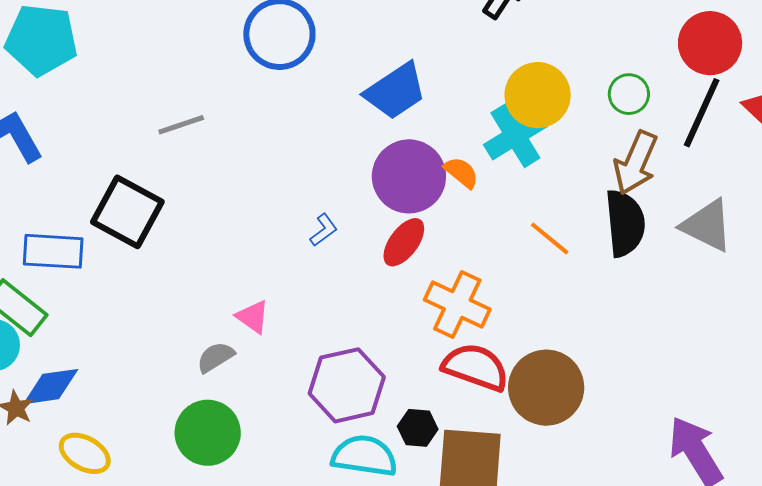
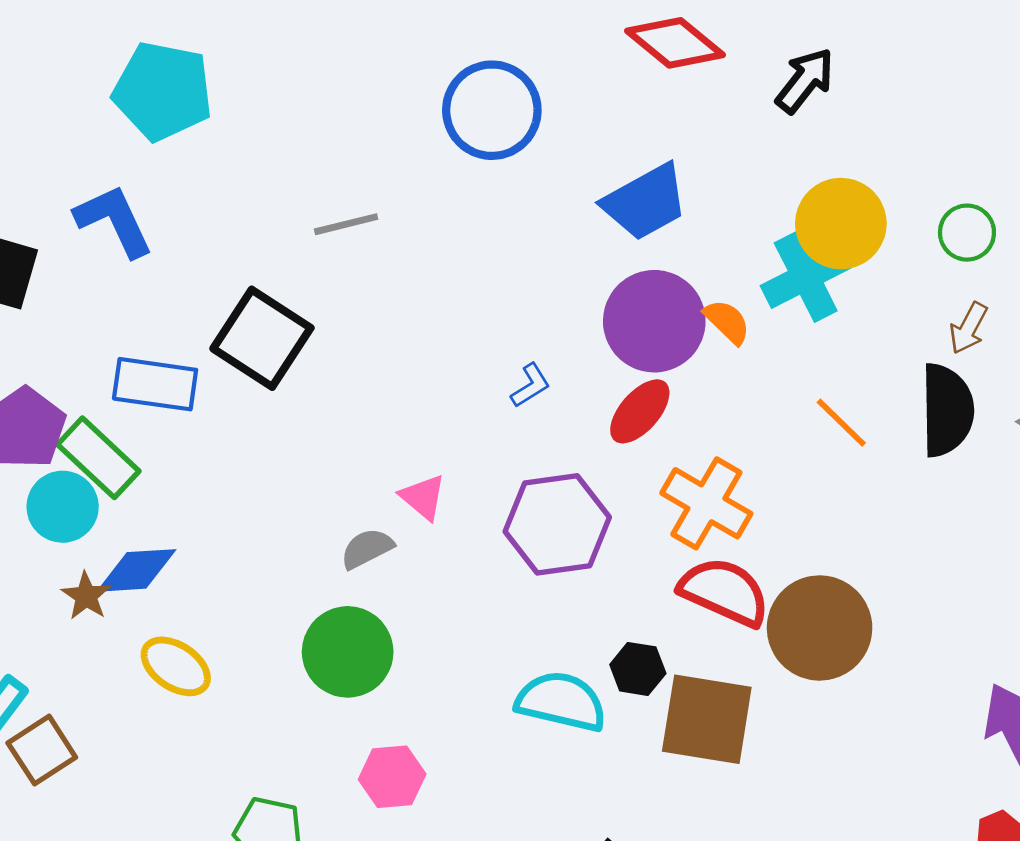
brown arrow: (636, 163) -> (968, 328), size x0.6
purple hexagon: (347, 385) -> (557, 524), moved

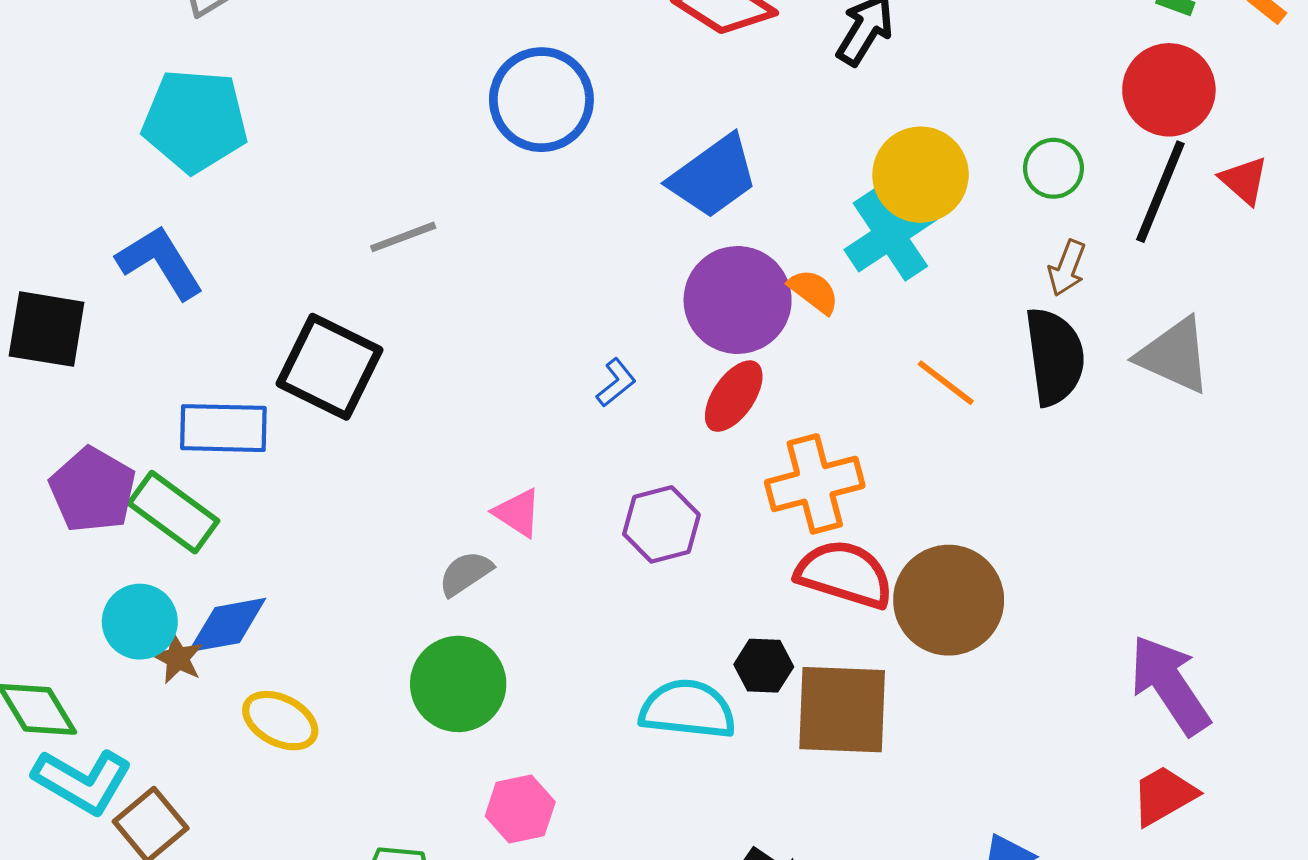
orange cross: (706, 503) -> (815, 484), turned -38
cyan circle: (63, 507) -> (140, 622), moved
purple hexagon: (557, 524) -> (661, 524), size x0.7

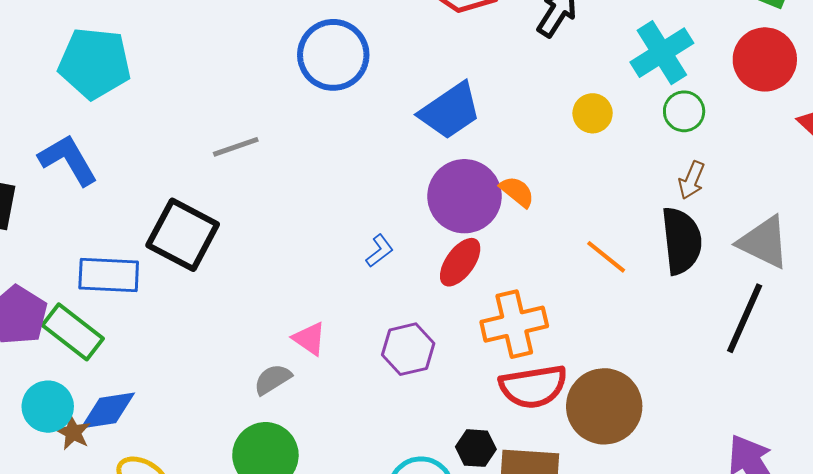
yellow circle: (921, 175) -> (593, 113), size x0.6
black line: (1160, 192) -> (745, 318), moved
cyan cross: (890, 235) -> (662, 53), moved
red semicircle: (845, 574) -> (533, 387), turned 152

